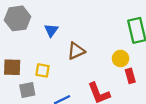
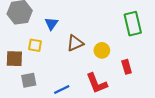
yellow circle: (121, 59) -> (102, 50), moved
yellow square: (42, 70) -> (35, 45), moved

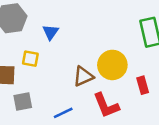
brown triangle: (75, 43) -> (83, 76), moved
yellow circle: (102, 50) -> (112, 65), size x1.5

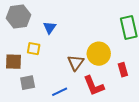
brown triangle: (83, 76) -> (76, 63), turned -30

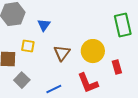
brown triangle: (76, 63) -> (62, 53), moved
gray square: (28, 83) -> (22, 80), turned -35

